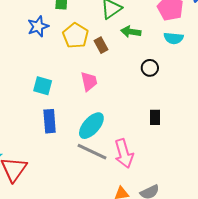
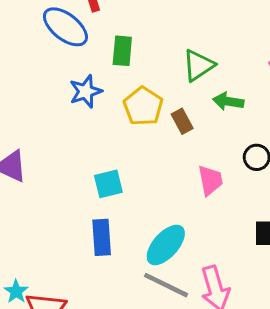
pink trapezoid: (89, 81) -> (210, 180), moved
cyan square: (43, 86) -> (108, 184), moved, turned -30

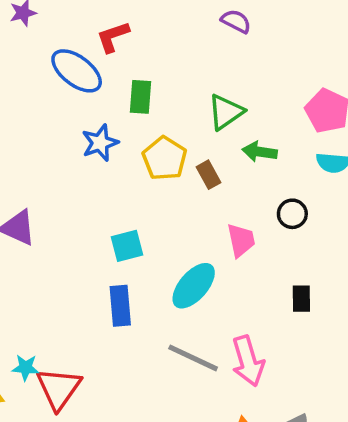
cyan ellipse: (166, 245) -> (194, 286), moved
cyan star: (16, 292) -> (26, 368), turned -30

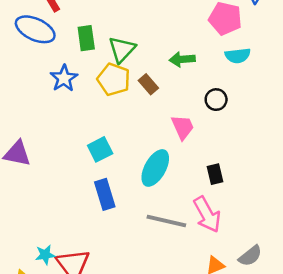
green triangle: (226, 112) -> (122, 49), moved
black rectangle: (301, 299) -> (215, 174), moved

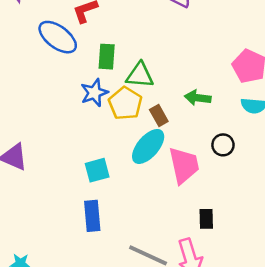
green triangle: (122, 49) -> (140, 75), turned 40
blue star: (64, 78) -> (94, 93), moved
pink trapezoid: (183, 127) -> (184, 165), size x1.4
cyan ellipse: (155, 168) -> (148, 146), moved

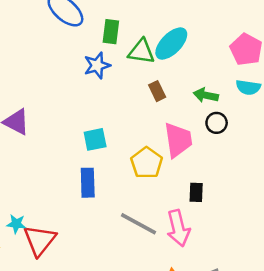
green arrow: (198, 98) -> (206, 95), moved
yellow pentagon: (125, 103) -> (147, 163), moved
cyan ellipse: (148, 146) -> (171, 44), moved

